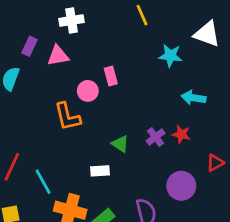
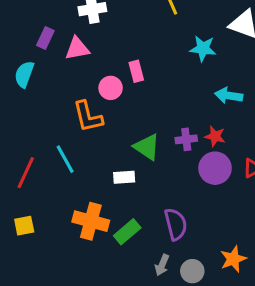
purple cross: (156, 137) -> (186, 139), turned 30
green triangle: (120, 144) -> (147, 147), size x1.4
cyan line: (43, 182) -> (65, 159), moved
purple circle: (181, 186) -> (215, 168), moved

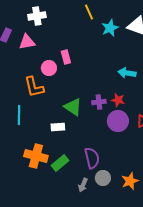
cyan star: (203, 49) -> (110, 28), moved, turned -30
cyan line: (65, 159) -> (19, 115), turned 30
gray circle: (192, 271) -> (103, 178), moved

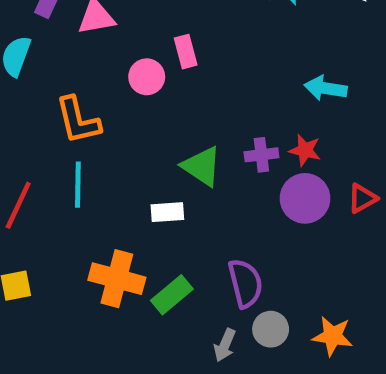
orange L-shape: (34, 87) -> (78, 120), moved
orange star: (130, 181) -> (333, 336), turned 30

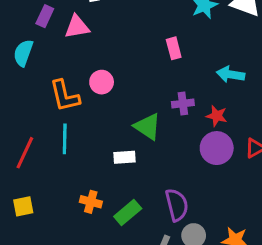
pink rectangle: (186, 52) -> (174, 48), moved
pink circle: (147, 77) -> (102, 82), moved
purple cross: (261, 155) -> (183, 104), moved
orange cross: (117, 279) -> (91, 202), size x0.6

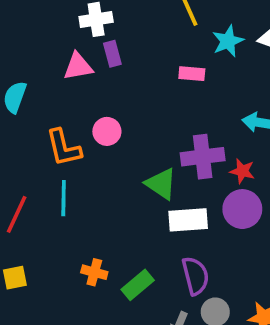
purple rectangle: (45, 16) -> (112, 54), moved, turned -40
pink rectangle: (174, 48) -> (192, 74), moved, turned -70
purple cross: (183, 104) -> (203, 157), size x1.6
white rectangle: (125, 157) -> (188, 220), moved, size x1.5

